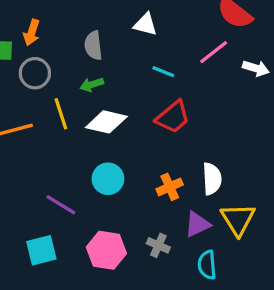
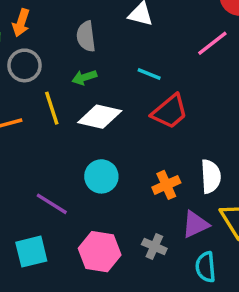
cyan line: (163, 72) -> (149, 74), moved

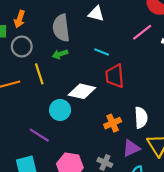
gray semicircle: (86, 36) -> (61, 28), size x1.4
red trapezoid: (170, 112) -> (115, 76), turned 125
white diamond: (100, 117) -> (82, 91), moved
cyan circle: (101, 176) -> (60, 110), moved

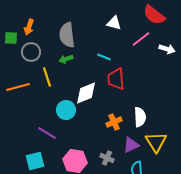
white triangle: (96, 14) -> (114, 23), moved
white diamond: (82, 91) -> (86, 93), turned -35

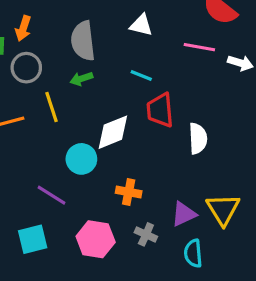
white triangle: (114, 23) -> (141, 25), moved
pink line: (141, 39) -> (199, 47), turned 48
white semicircle: (140, 117) -> (198, 138), moved
orange cross: (114, 122) -> (129, 192), moved, turned 35

